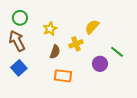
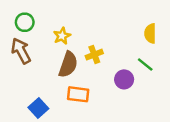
yellow semicircle: (92, 27) -> (150, 33), moved, turned -42
brown semicircle: (55, 52) -> (68, 65), size x1.5
blue square: (19, 68) -> (38, 108), moved

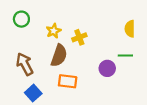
brown arrow: (21, 51) -> (25, 64), moved
yellow cross: (94, 55) -> (79, 37), moved
green line: (145, 65) -> (125, 56), turned -40

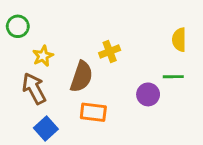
green circle: (21, 19) -> (18, 26), moved
yellow star: (54, 31) -> (43, 56), moved

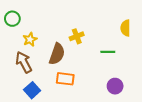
green line: (173, 77) -> (108, 52), moved
purple circle: (148, 94) -> (115, 86), moved

